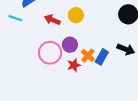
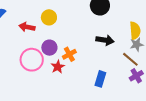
orange cross: (88, 56) -> (69, 54), turned 32
blue rectangle: (102, 57) -> (100, 79), moved

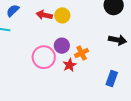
red arrow: (27, 27) -> (44, 15), moved

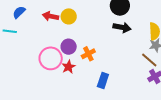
black arrow: (118, 40) -> (122, 27), moved
red star: (69, 65) -> (68, 67), moved
blue rectangle: (112, 79) -> (103, 80), moved

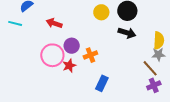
red arrow: (51, 16) -> (54, 23), moved
yellow circle: (69, 16) -> (101, 12), moved

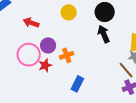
yellow circle: (101, 12) -> (69, 12), moved
black arrow: (127, 33) -> (104, 34), turned -132

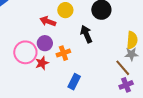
red arrow: (31, 23) -> (48, 21), moved
black arrow: (104, 34) -> (86, 34), moved

